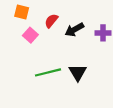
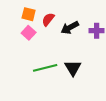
orange square: (22, 12) -> (29, 14), moved

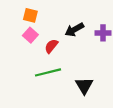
red semicircle: (48, 19) -> (51, 46), moved
black triangle: (73, 68) -> (84, 86), moved

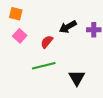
orange square: (30, 15) -> (16, 14), moved
pink square: (30, 35) -> (20, 36), moved

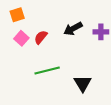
orange square: (16, 14) -> (17, 15), turned -32
red semicircle: (47, 42) -> (41, 37), moved

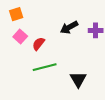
red semicircle: (41, 37) -> (39, 44), moved

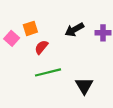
orange square: (16, 14) -> (30, 28), moved
pink square: (20, 37) -> (12, 38), moved

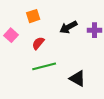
orange square: (30, 28) -> (33, 16), moved
black triangle: (84, 86) -> (77, 78), turned -30

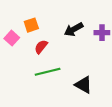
orange square: (33, 16) -> (31, 25), moved

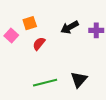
green line: (48, 72) -> (45, 83), moved
black triangle: (83, 85) -> (79, 79), turned 42

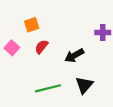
black arrow: (70, 27) -> (74, 55), moved
pink square: (11, 35) -> (12, 48), moved

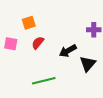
pink square: (12, 48) -> (11, 44), turned -32
black triangle: (84, 85) -> (88, 64), moved

